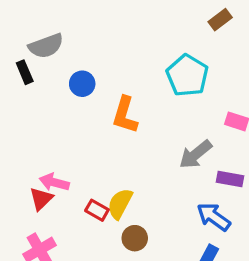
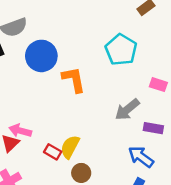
blue circle: (82, 84) -> (41, 56), size x1.6
orange L-shape: (125, 115) -> (74, 80), turned 152

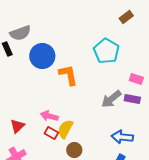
purple rectangle: (153, 128) -> (132, 99), moved
pink arrow: (20, 131) -> (49, 116), moved
blue arrow: (141, 157) -> (122, 137), turned -30

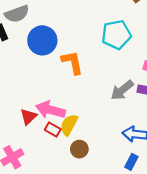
cyan pentagon: (106, 51) -> (116, 35), turned 30
pink arrow: (49, 116) -> (50, 110), size x1.4
red triangle: (17, 126) -> (28, 117), moved

